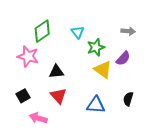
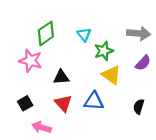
gray arrow: (128, 31) -> (139, 33), size x1.5
purple semicircle: (123, 58) -> (143, 63), moved
blue triangle: (96, 105) -> (94, 101), moved

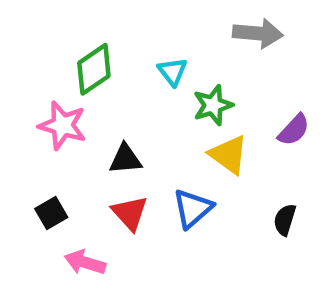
gray arrow: (139, 33) -> (258, 33), moved
blue triangle: (94, 101) -> (193, 208), turned -45

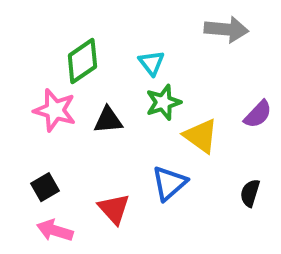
green star: (213, 105) -> (163, 102), moved
black triangle: (125, 159) -> (108, 120), moved
red triangle: (130, 213) -> (114, 209), moved
pink arrow: (85, 262) -> (55, 231), moved

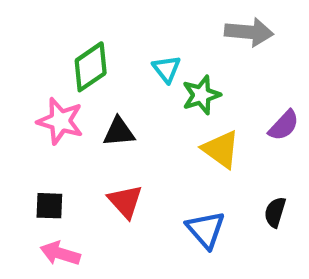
green star: (163, 102) -> (201, 95), moved
blue triangle: (169, 183) -> (206, 230), moved, turned -30
black square: (45, 187) -> (49, 206), turned 32
red triangle: (114, 209) -> (125, 201), moved

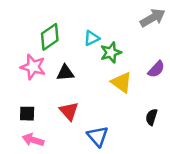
gray arrow: (249, 32) -> (153, 18), moved, turned -35
cyan triangle: (167, 69) -> (92, 38), turned 42
blue triangle: (206, 230) -> (98, 136), moved

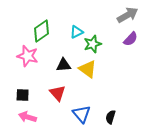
purple semicircle: (156, 69) -> (131, 39), moved
black triangle: (65, 73) -> (64, 65), moved
yellow triangle: (122, 82) -> (88, 69), moved
black semicircle: (151, 117) -> (111, 117), moved

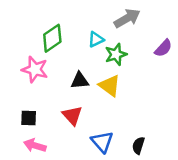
gray arrow: (128, 15) -> (127, 18), moved

